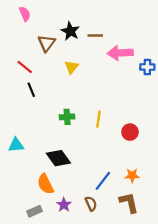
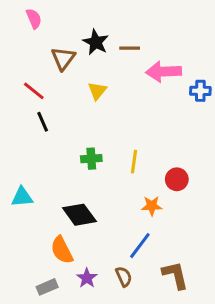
orange star: (132, 175) -> (152, 206), moved

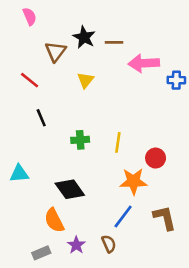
black line: (43, 122) -> (41, 118), moved
orange star: (152, 206) -> (133, 181), size x1.5
brown L-shape: (175, 275) -> (165, 218), moved

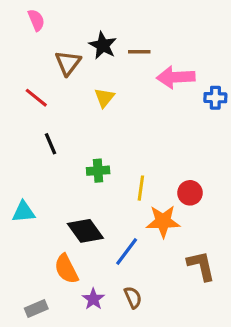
yellow line: (118, 142) -> (141, 188), moved
blue line: (123, 216) -> (127, 251), moved
gray rectangle: (41, 253) -> (36, 309), moved

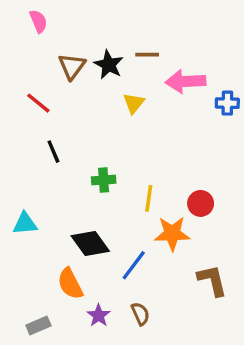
black star: (103, 45) -> (109, 65), moved
yellow triangle: (104, 98) -> (134, 103), moved

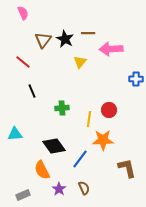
blue cross: (227, 103) -> (136, 79), moved
red circle: (201, 203) -> (109, 110), moved

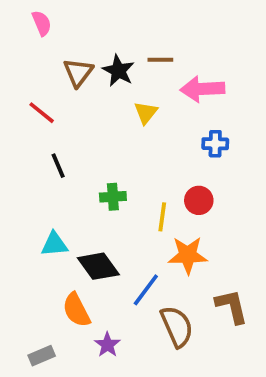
blue cross: (136, 79) -> (215, 144), moved
cyan triangle: (15, 134) -> (54, 244), moved
brown semicircle: (84, 188) -> (177, 326), moved, size x1.6

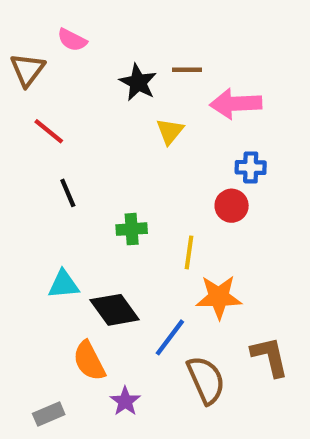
pink semicircle: (42, 23) -> (72, 40), moved, turned 140
brown triangle: (78, 72) -> (27, 70), moved
red circle: (199, 200) -> (232, 206), moved

